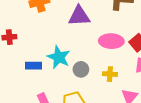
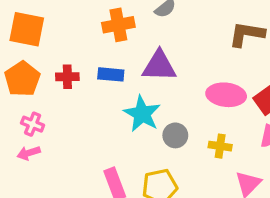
purple triangle: (79, 16) -> (159, 66), moved
blue rectangle: (33, 66) -> (111, 74), moved

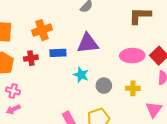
orange cross: (118, 25) -> (42, 30), moved
cyan star: (142, 114) -> (81, 75), size x0.7

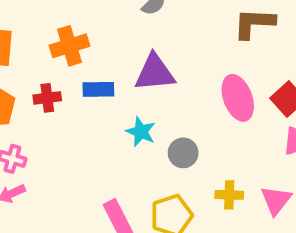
pink ellipse: (132, 56) -> (238, 98), turned 70
yellow cross: (133, 88) -> (229, 195), moved

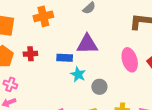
orange cross: (69, 46) -> (43, 16), moved
blue rectangle: (98, 89) -> (65, 58), moved

